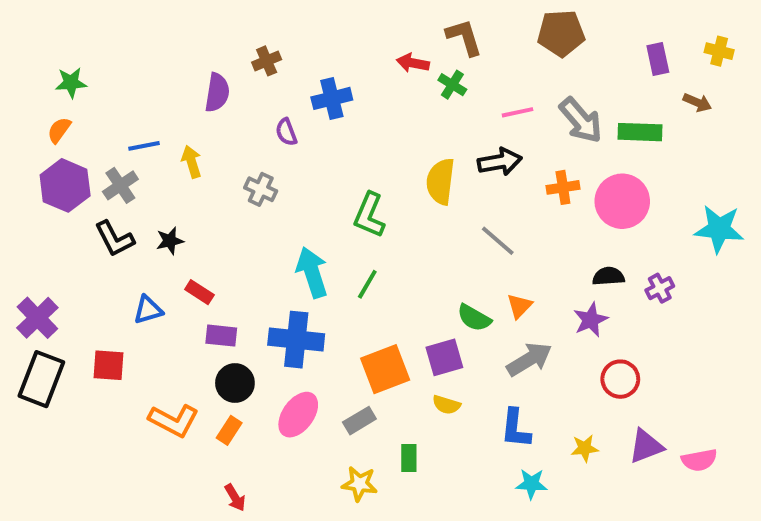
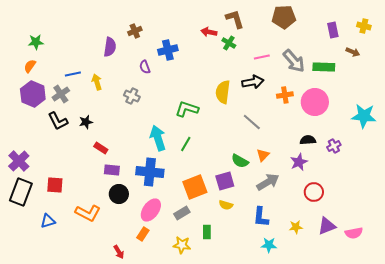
green L-shape: (369, 215) -> (187, 109), turned 85
blue triangle: (148, 310) -> (48, 221), moved
orange rectangle: (229, 430) -> (143, 234), moved

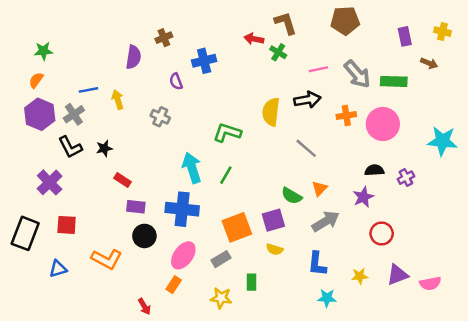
purple cross: (19, 161) -> (50, 182), moved

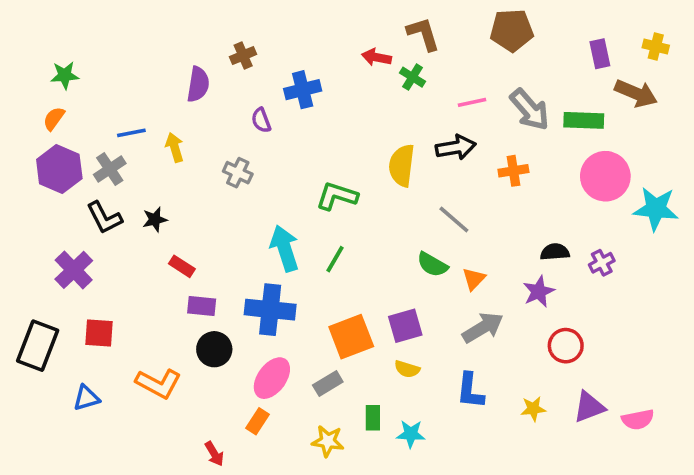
brown arrow: (429, 63) -> (636, 93), size x1.6
pink circle: (383, 124) -> (605, 176), moved
green semicircle: (292, 196) -> (432, 265), moved
cyan star: (327, 298) -> (411, 434), moved

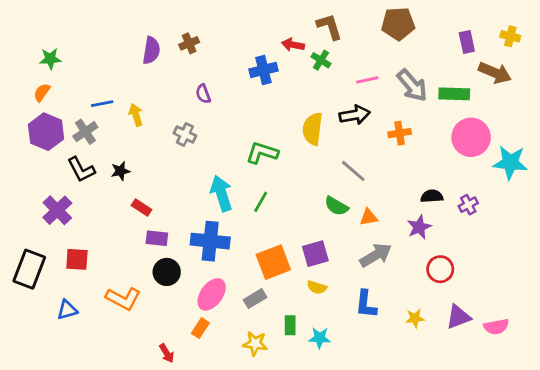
purple semicircle: (198, 84) -> (151, 50), moved
blue cross: (303, 90) -> (263, 70), moved
orange triangle: (474, 279) -> (369, 217), turned 36

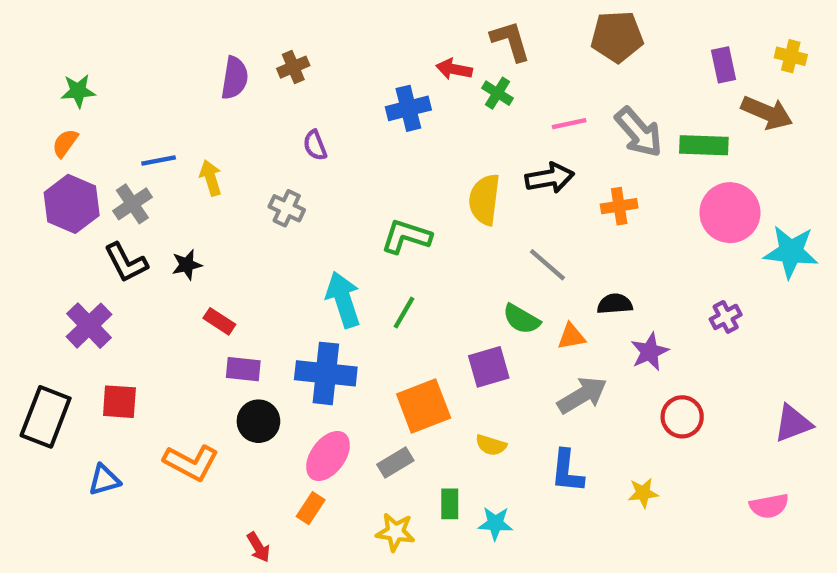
black semicircle: (432, 196) -> (615, 304), moved
purple square: (315, 254) -> (489, 367), moved
purple triangle: (458, 317) -> (793, 423), moved

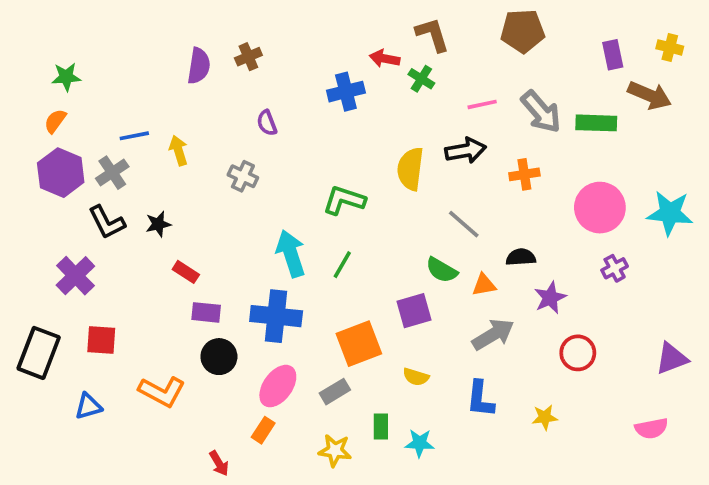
pink circle: (730, 213) -> (600, 208), moved

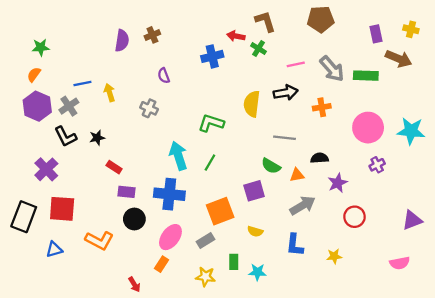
gray line: (464, 224) -> (285, 138), turned -35
red square: (101, 340) -> (62, 209), size x1.4

